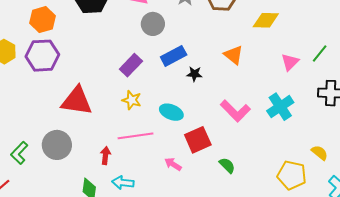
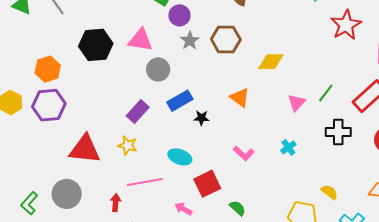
yellow star: (132, 100) -> (128, 145), moved
cyan cross: (280, 107) -> (288, 147), size x0.6
pink L-shape: (235, 111) -> (244, 153), size x0.7

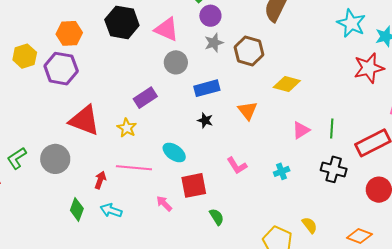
green line: (326, 93) -> (332, 128), turned -48
blue rectangle: (180, 101) -> (207, 88), moved

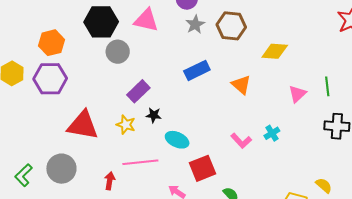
gray circle: (176, 62) -> (118, 52), moved
black star: (205, 120) -> (154, 115), moved
cyan cross: (282, 171) -> (272, 133), moved

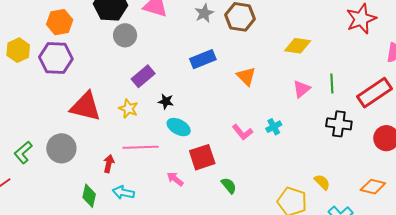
yellow diamond: (275, 51) -> (298, 46), moved
black star: (154, 115) -> (166, 101), moved

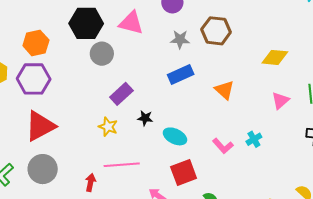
gray star: (204, 13) -> (180, 39), moved, turned 30
red triangle: (86, 106) -> (40, 126), moved, turned -40
cyan ellipse: (179, 127) -> (175, 136), moved

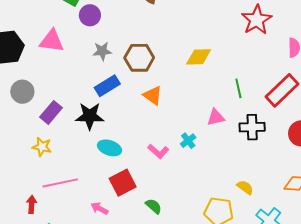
brown hexagon: (216, 31) -> (139, 58), moved
gray circle: (102, 54) -> (22, 92), moved
pink triangle: (280, 101) -> (216, 117), moved, turned 36
black star: (145, 118) -> (90, 116), moved, size x1.8

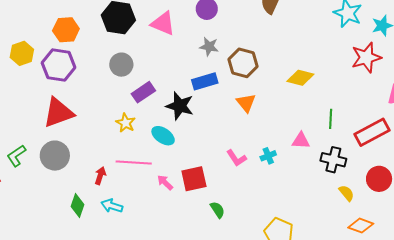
cyan ellipse: (110, 148) -> (163, 136), moved
yellow semicircle: (245, 187) -> (346, 193), moved
pink arrow: (100, 208) -> (165, 183), moved

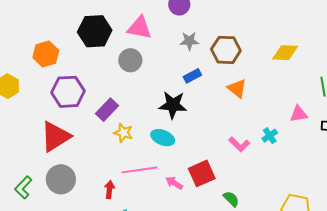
purple hexagon: (59, 65) -> (68, 92), moved
gray circle: (121, 65) -> (130, 60), moved
blue rectangle: (205, 81) -> (192, 76), size x0.7
purple rectangle: (143, 92) -> (107, 110), moved

